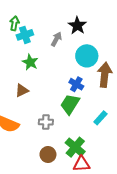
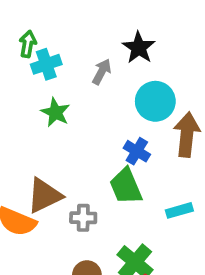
brown triangle: (22, 91) -> (44, 196), moved, size x1.5
green trapezoid: (70, 104) -> (126, 186), turned -55
cyan rectangle: (100, 118) -> (179, 210), turned 32

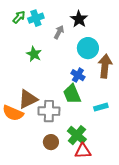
green arrow: (28, 44) -> (19, 17), turned 32
cyan cross: (46, 64) -> (36, 18), moved
gray cross: (83, 218) -> (49, 111), size x1.5

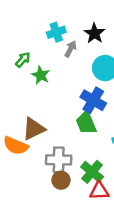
green arrow: (19, 17) -> (23, 60), moved
cyan cross: (36, 18) -> (56, 32), moved
blue cross: (78, 75) -> (93, 100), size x1.5
gray cross: (49, 111) -> (59, 160), moved

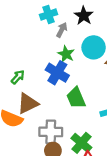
green arrow: (23, 60) -> (18, 77), moved
green star: (41, 75) -> (66, 54), moved
blue cross: (93, 100) -> (57, 73), moved

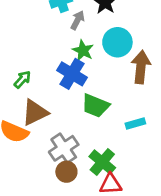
green trapezoid: (76, 98) -> (95, 106), turned -45
gray cross: (51, 132) -> (64, 148), turned -35

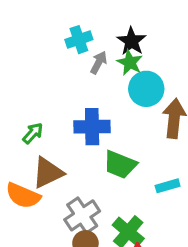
green star: (83, 50) -> (130, 63), moved
blue cross: (72, 74) -> (92, 127), turned -32

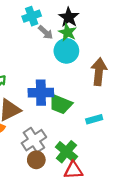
gray arrow: (99, 63) -> (46, 32), turned 105
cyan circle: (146, 89) -> (66, 51), moved
blue cross: (92, 127) -> (41, 93), moved

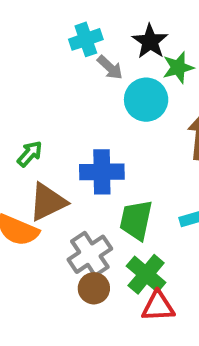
green star: (68, 32) -> (178, 68), moved, turned 30
green trapezoid: (61, 104) -> (136, 220), moved, turned 80

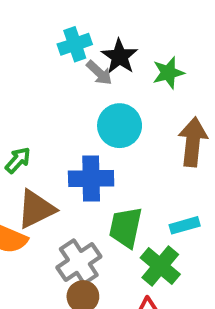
black star: (150, 41) -> (120, 56), moved
cyan circle: (146, 100) -> (120, 126), moved
green cross: (146, 274) -> (160, 266), moved

